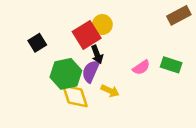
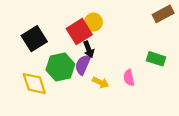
black square: (37, 43) -> (34, 39), size x1.5
pink semicircle: (141, 67) -> (129, 78), moved, turned 112
yellow diamond: (75, 96) -> (34, 84), moved

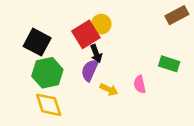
black square: (34, 39) -> (37, 42), turned -30
green hexagon: (60, 67) -> (47, 73), moved
yellow diamond: (34, 84) -> (49, 105), moved

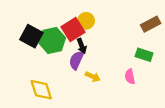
brown rectangle: (177, 15) -> (151, 24), moved
green hexagon: (47, 73) -> (52, 40), moved
pink semicircle: (140, 84) -> (130, 77), moved

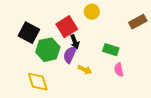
yellow circle: (86, 21) -> (92, 12), moved
green hexagon: (52, 40) -> (48, 50), moved
green rectangle: (144, 55) -> (111, 50), moved

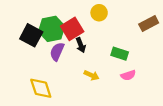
green hexagon: (48, 50) -> (52, 29), moved
purple semicircle: (70, 55) -> (57, 52), moved
pink semicircle: (119, 70) -> (128, 75), turned -96

